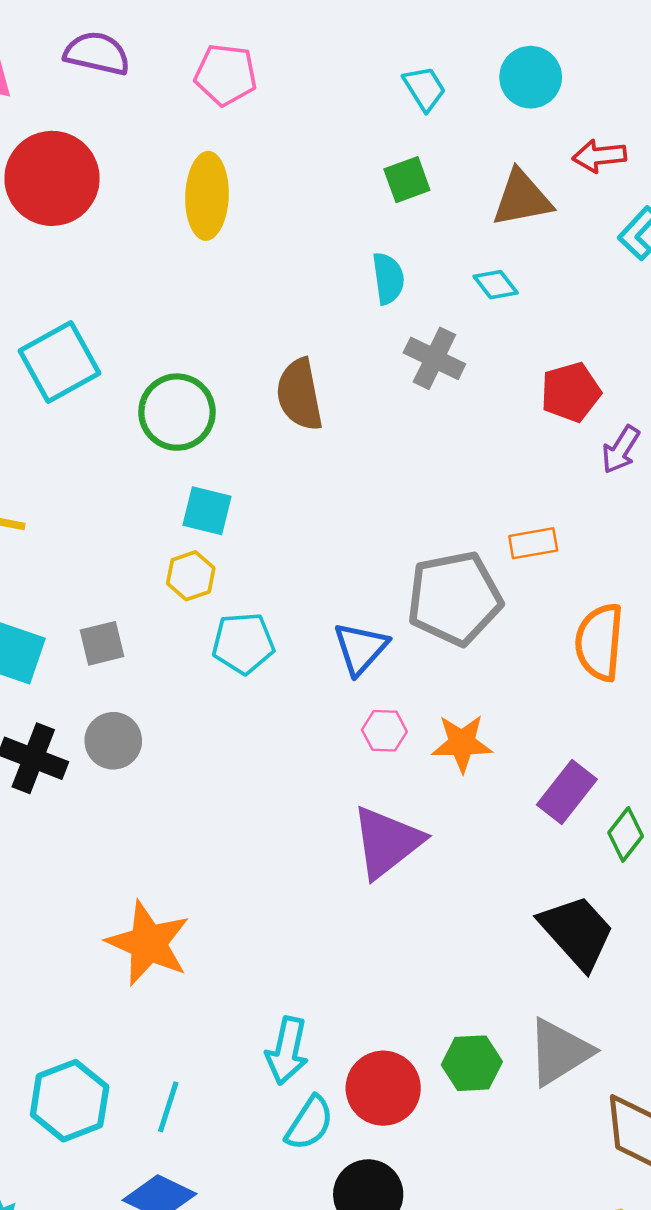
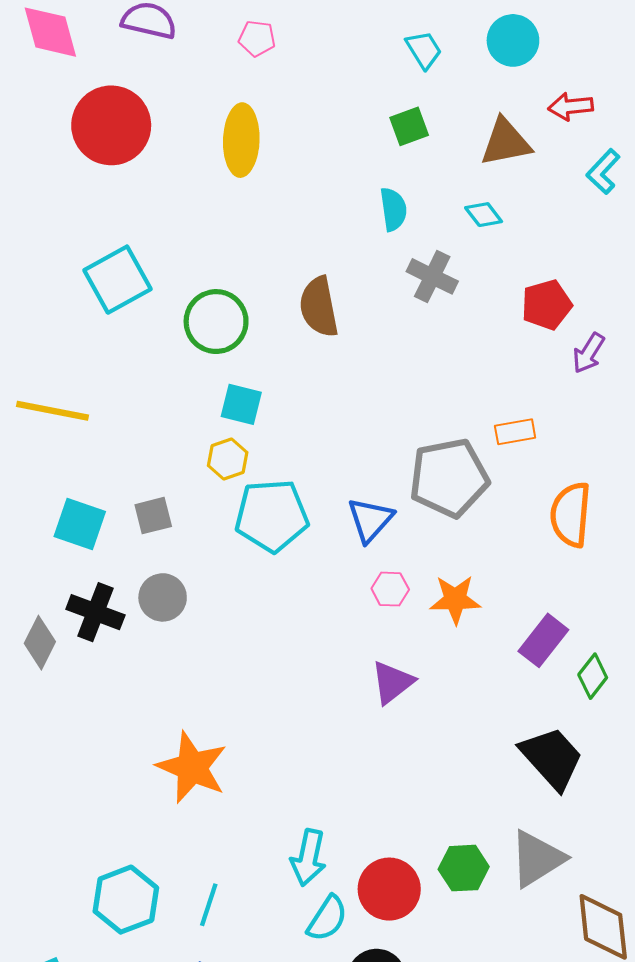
pink pentagon: (226, 75) -> (257, 38), size x0.7
cyan pentagon: (243, 643) -> (272, 516), size x1.4
purple triangle: (387, 842) -> (392, 682), size x0.7

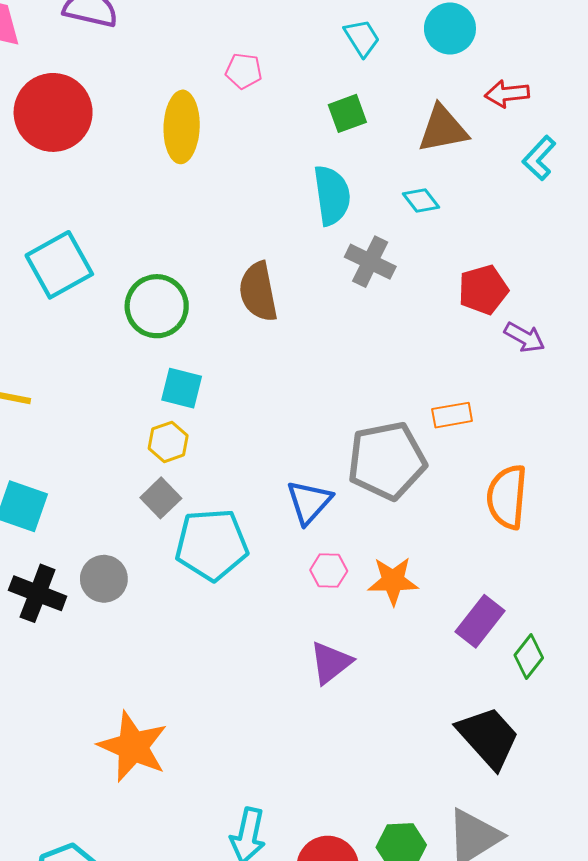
pink pentagon: (257, 38) -> (244, 71), moved
cyan semicircle: (393, 209) -> (332, 195), size x1.4
purple arrow: (588, 353) -> (525, 337), turned -93
gray square: (153, 516) -> (161, 498), moved, turned -30
cyan pentagon: (272, 516) -> (212, 545), moved

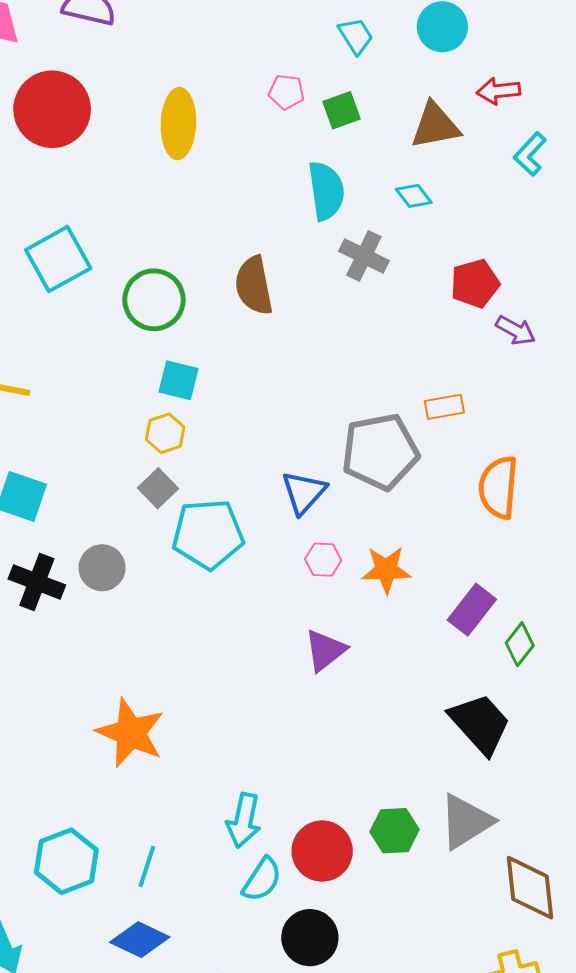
pink pentagon: (244, 71) -> (286, 92), moved

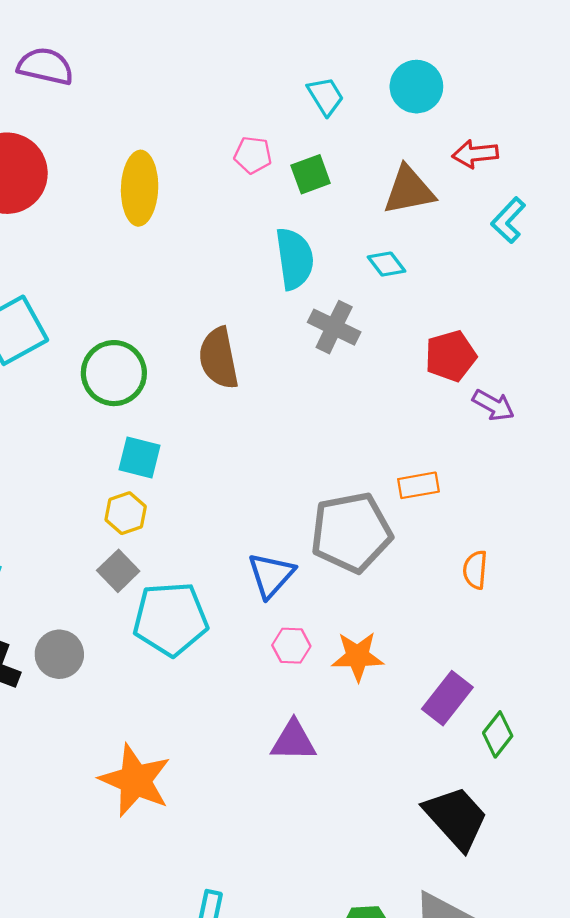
orange semicircle: (498, 487) -> (475, 570), size x0.6
purple triangle: (325, 650) -> (293, 741), turned 39
orange star: (131, 733) -> (135, 780), moved

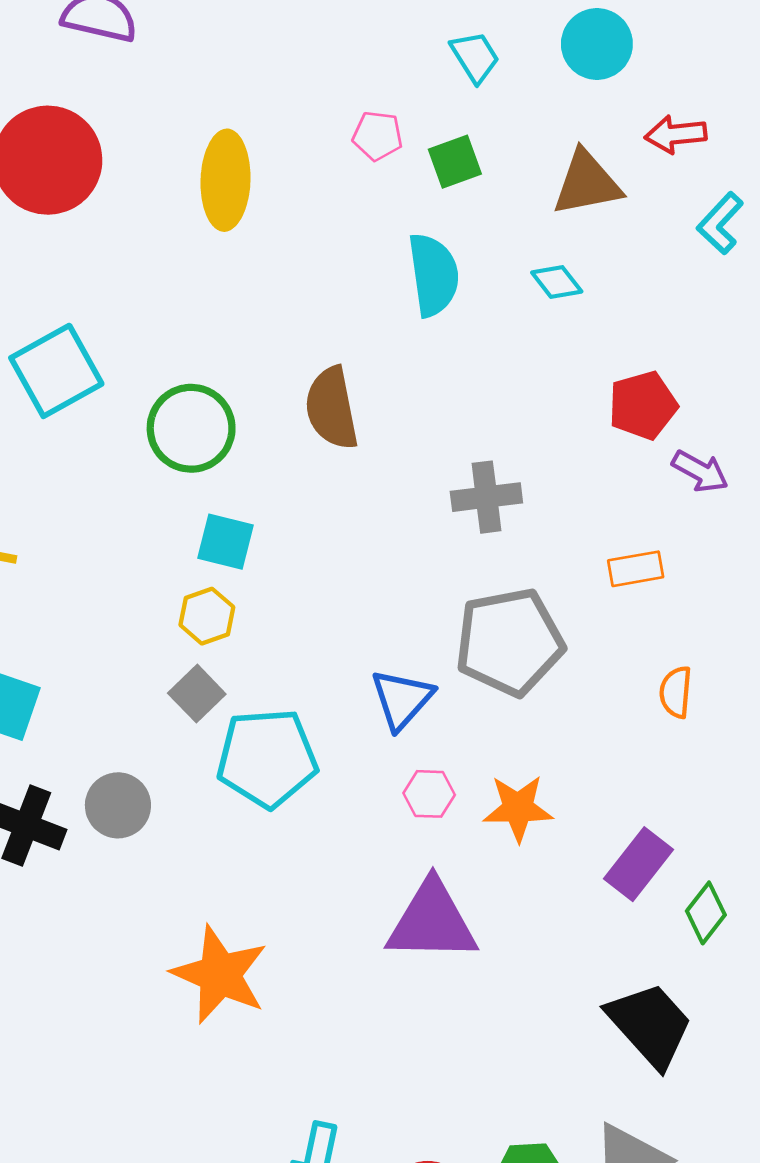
gray cross: (334, 327) -> (486, 497), moved, turned -33
orange rectangle: (419, 485) -> (636, 569), moved
purple triangle: (293, 741) -> (432, 922), size x1.5

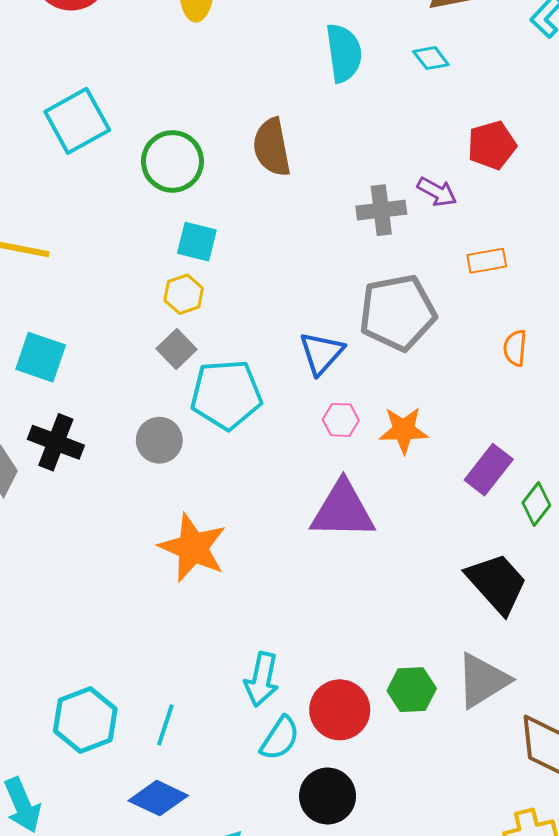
purple arrow: (700, 471) -> (437, 192), moved
gray circle: (118, 805) -> (159, 440), moved

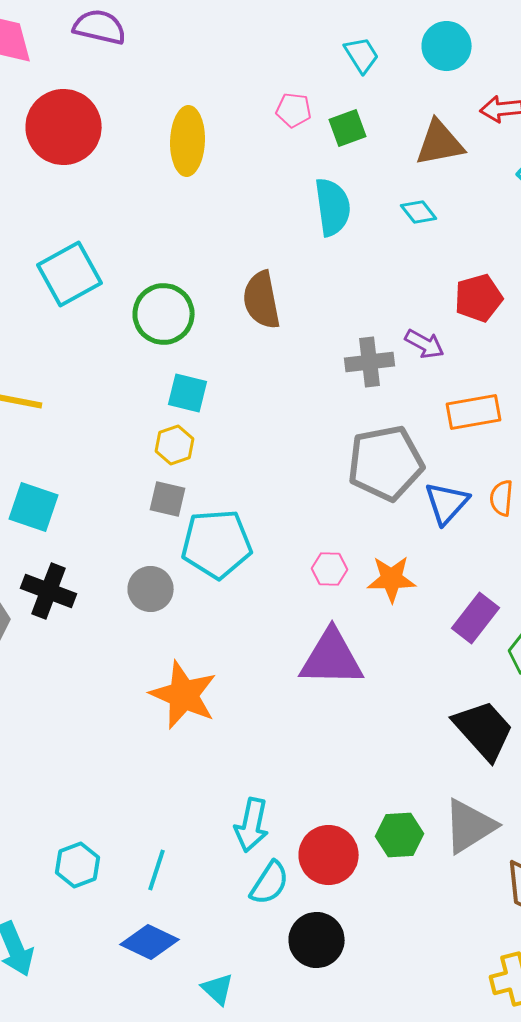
orange rectangle: (487, 261) -> (474, 412), size x1.4
gray square: (177, 349) -> (168, 499), turned -33
blue triangle: (321, 353) -> (447, 503), moved
cyan hexagon: (85, 720) -> (78, 865), size x0.7

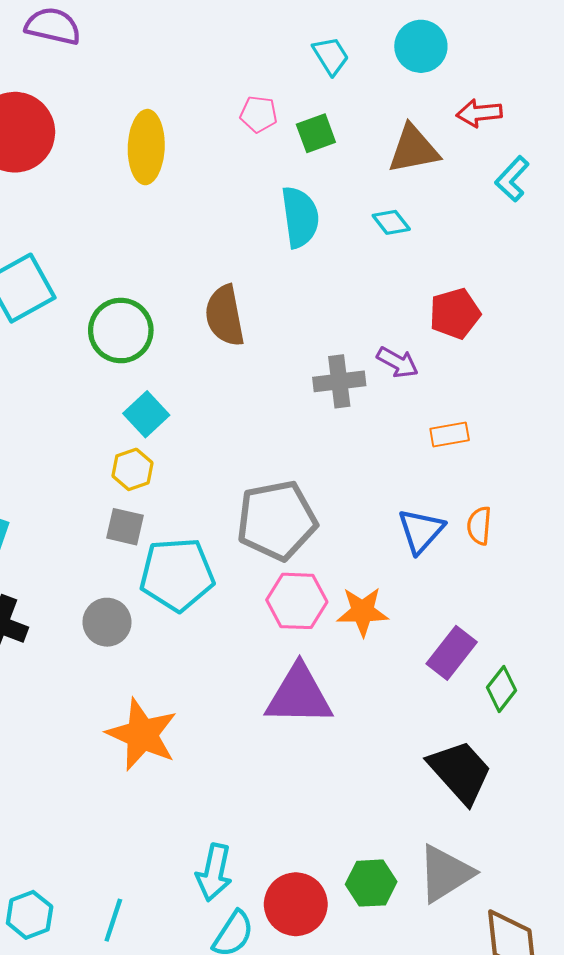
cyan square: (188, 393) -> (146, 414), turned 33
orange rectangle: (474, 412) -> (450, 434), size x0.7
gray pentagon: (386, 463) -> (277, 520), moved
pink hexagon: (330, 569) -> (297, 601), size x1.6

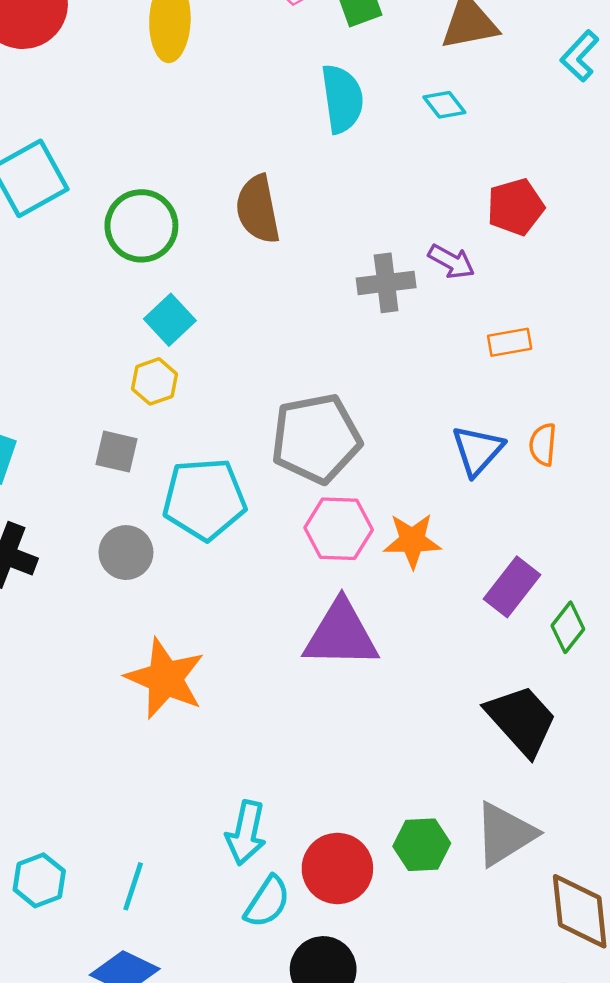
gray square: (125, 527) -> (116, 452), moved

